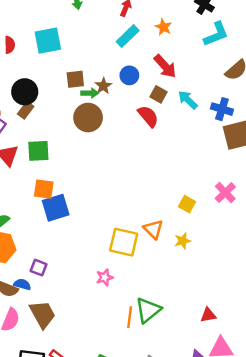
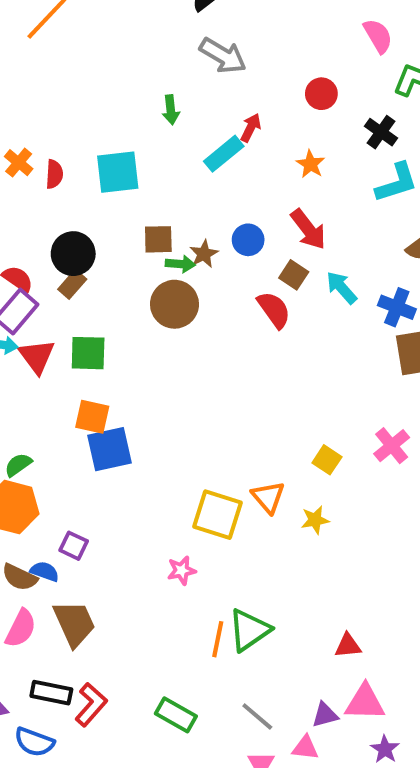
cyan rectangle: (128, 36) -> (224, 154), moved

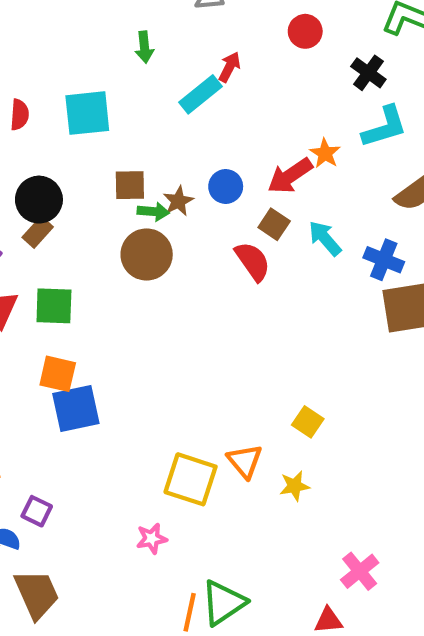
orange star: (311, 164) -> (325, 153), moved
red arrow: (308, 229) -> (290, 176), turned 93
pink cross: (392, 446) -> (360, 571), moved

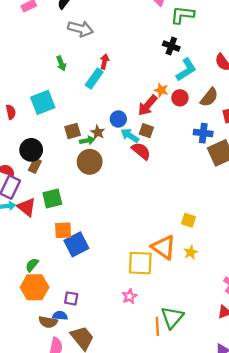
red circle: (305, 31) -> (180, 98), moved
cyan arrow: (325, 238) -> (130, 136), moved
orange triangle: (245, 461) -> (164, 247), size x1.4

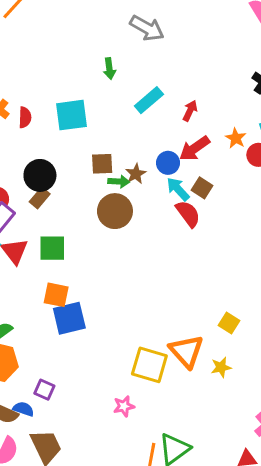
red arrow: (104, 62) -> (190, 111), moved
red arrow: (148, 105) -> (195, 148), moved

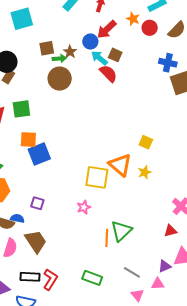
purple square: (44, 390) -> (37, 203), moved

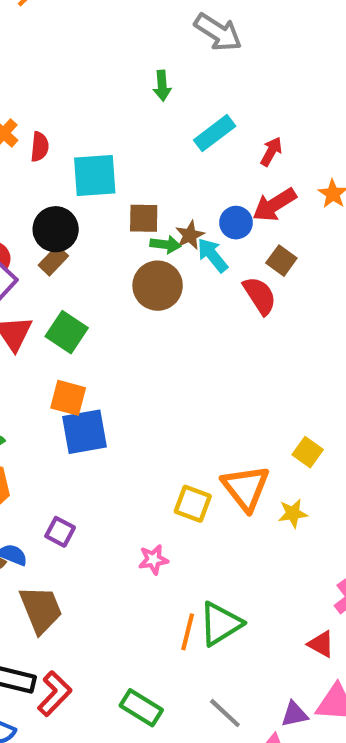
cyan square: (22, 19) -> (95, 176), moved
cyan arrow: (99, 58) -> (212, 255), moved
green square: (21, 109) -> (67, 332), turned 30
yellow square: (97, 177) -> (193, 504), size x0.7
red triangle: (170, 231) -> (321, 644), turned 32

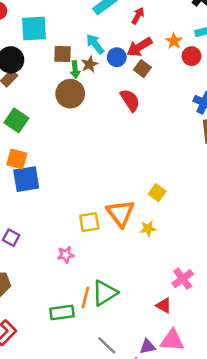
green arrow: (165, 244) -> (75, 70), turned 77
cyan arrow: (212, 255) -> (95, 44), moved
brown square: (281, 261) -> (142, 69), moved
yellow square: (193, 504) -> (89, 222), turned -30
green rectangle: (141, 708) -> (62, 313), moved, turned -40

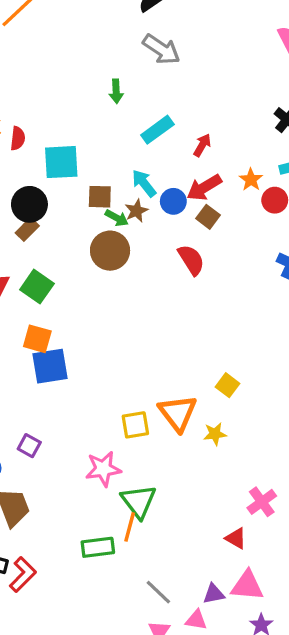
green arrow: (75, 70) -> (117, 218), turned -56
pink star: (66, 255) -> (103, 469), size x1.5
green triangle: (105, 293) -> (139, 501), moved, turned -36

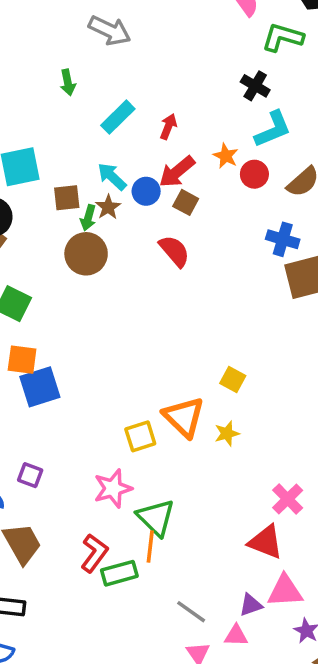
green arrow: (117, 218) -> (88, 218), turned 85
red triangle: (236, 538) -> (266, 542), size x1.5
red L-shape: (23, 574) -> (94, 553), moved

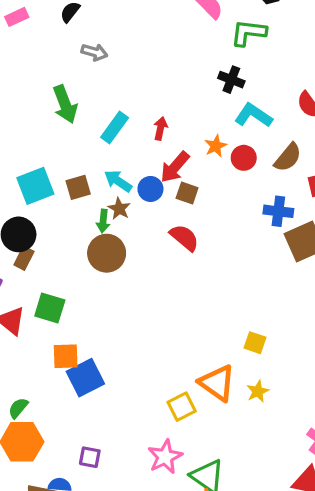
gray arrow: (110, 30) -> (94, 52), size x0.7
green arrow: (68, 82) -> (65, 104), size x1.6
cyan L-shape: (273, 129) -> (253, 115), turned -114
orange star: (226, 156) -> (216, 146), turned 30
brown square: (67, 198) -> (78, 187), moved

